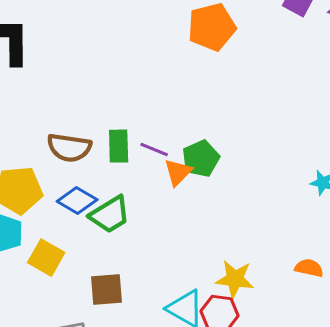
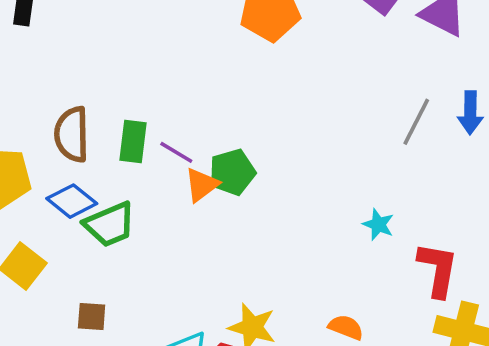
brown semicircle: (69, 148) -> (72, 134), turned 72
brown square: (106, 289) -> (92, 316), size x0.7

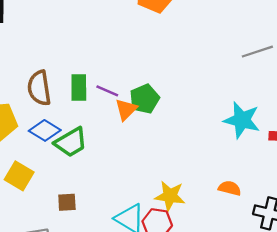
gray line: (416, 122) -> (257, 52), turned 52
cyan star: (378, 224) -> (242, 120), size x1.8

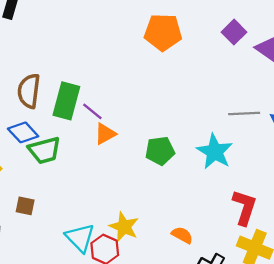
green rectangle: (79, 88) -> (66, 101), size x1.4
green pentagon: (145, 99) -> (160, 151), moved
cyan star: (242, 120) -> (215, 152), moved

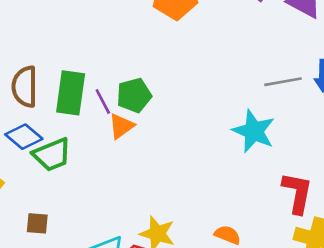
purple line: (92, 111) -> (103, 102), turned 30
green pentagon: (160, 151) -> (134, 95), moved

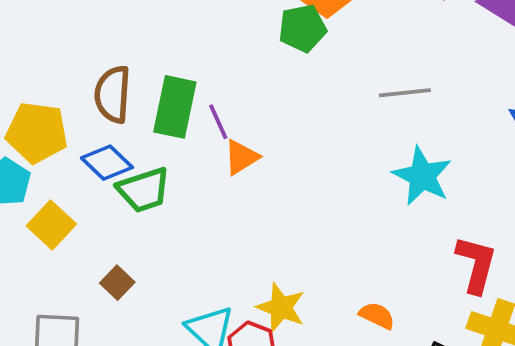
gray line: (283, 82) -> (405, 93), moved
green pentagon: (134, 95) -> (302, 28), moved
brown square: (37, 223) -> (117, 283), turned 35

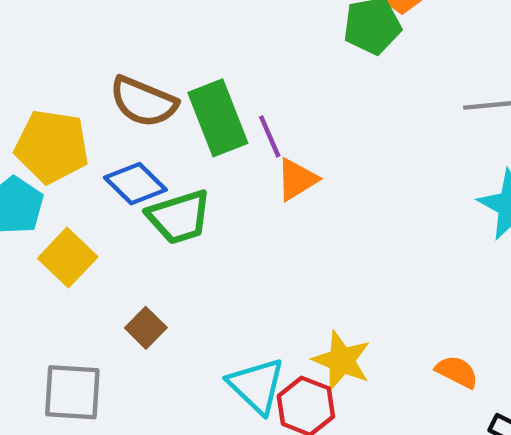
brown semicircle: (113, 94) -> (143, 102), turned -72
green rectangle: (175, 107) -> (218, 118), turned -34

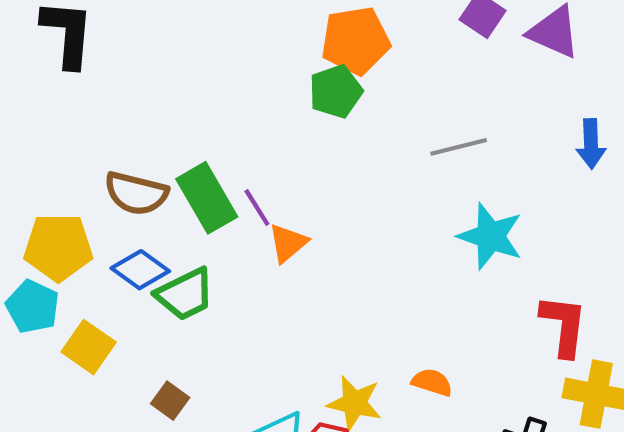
orange semicircle: (457, 372) -> (432, 382), moved

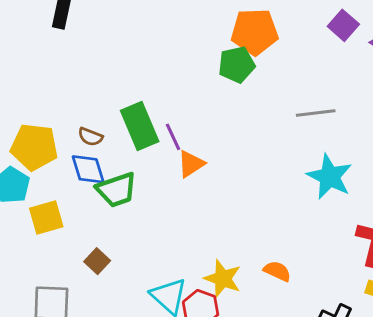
brown semicircle: (136, 193) -> (90, 137), moved, size x0.6
blue diamond: (140, 270) -> (88, 169), turned 30
yellow square: (89, 347) -> (46, 218), turned 32

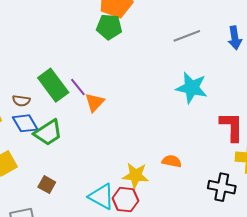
green pentagon: (237, 65) -> (109, 27), turned 30
gray line: (316, 113) -> (187, 36), moved

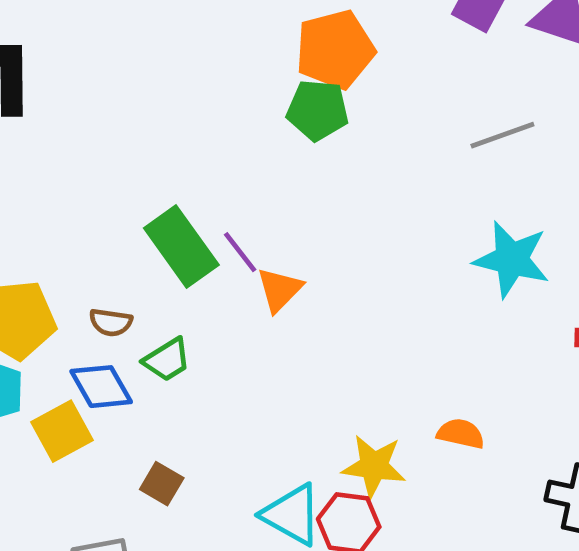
brown semicircle: (21, 101) -> (111, 322), moved
blue diamond: (25, 123) -> (101, 387), moved
green trapezoid: (48, 133) -> (167, 360), size x0.7

